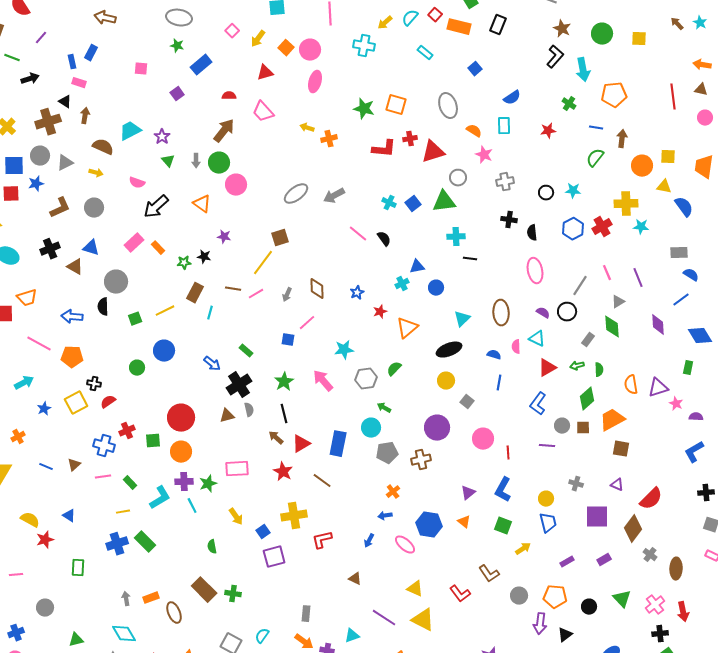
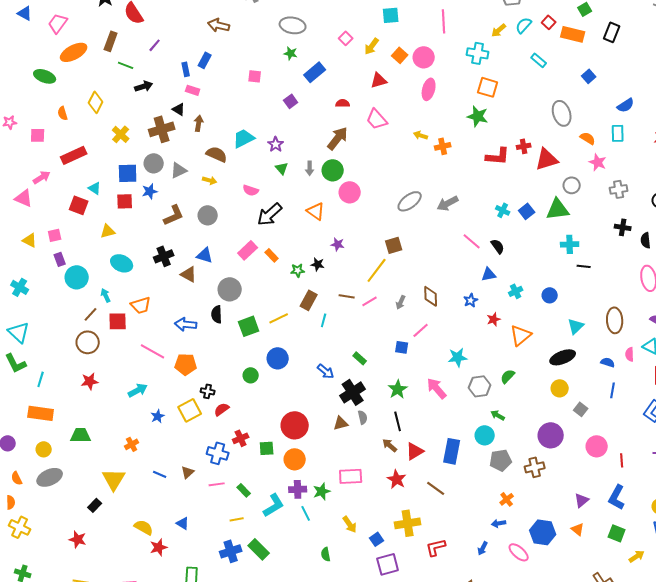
orange square: (396, 105) -> (488, 87), moved
blue triangle: (417, 267) -> (489, 274), moved
green square: (135, 319) -> (249, 326), size x1.5

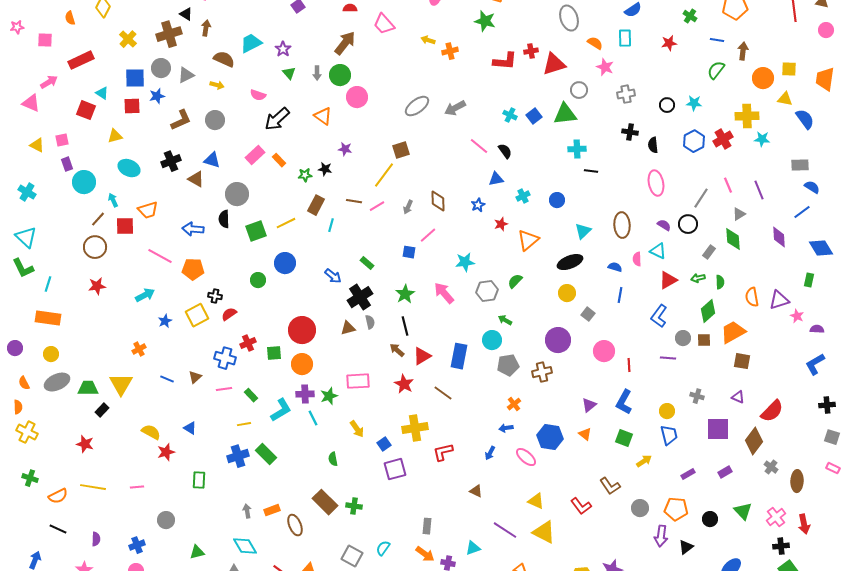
green trapezoid: (81, 435) -> (88, 388), moved

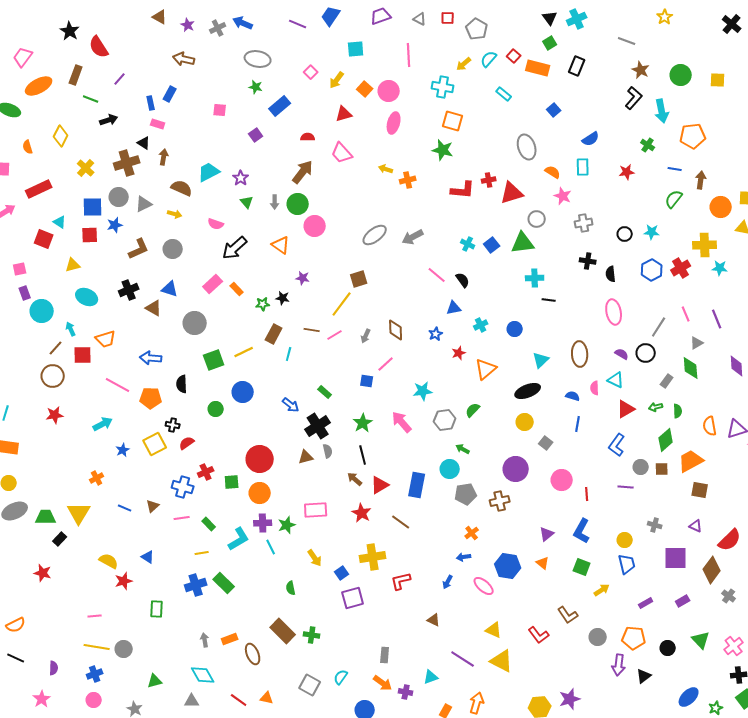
black semicircle: (224, 219) -> (182, 384), moved
yellow line: (93, 487) -> (97, 647), moved

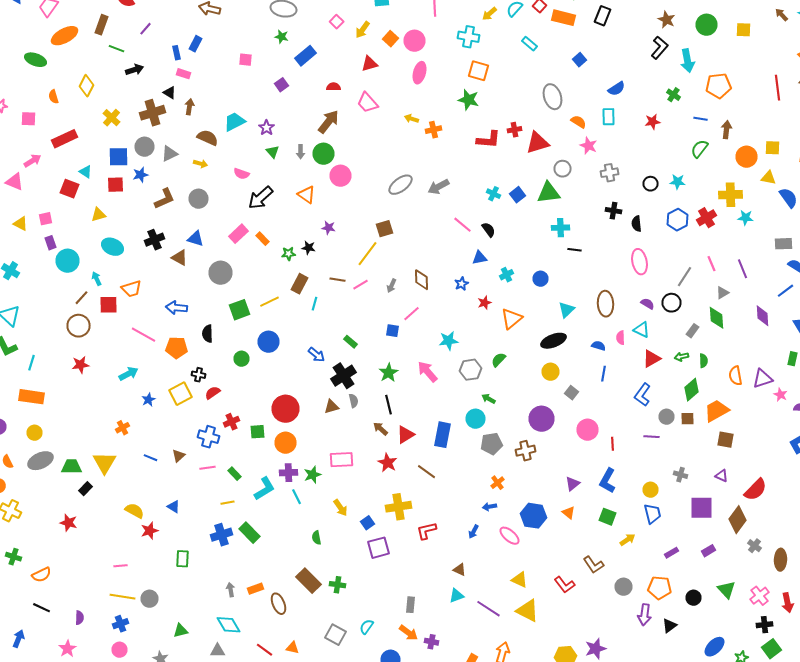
cyan triangle: (431, 677) -> (456, 596), moved

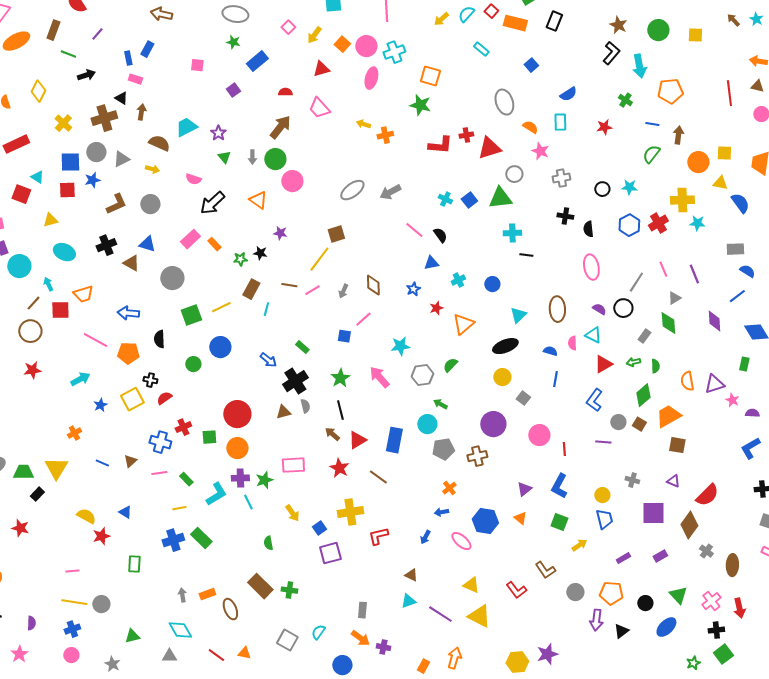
cyan cross: (468, 37) -> (394, 52), moved, turned -30
brown square: (688, 419) -> (639, 424), turned 32
blue ellipse: (714, 647) -> (666, 627), moved

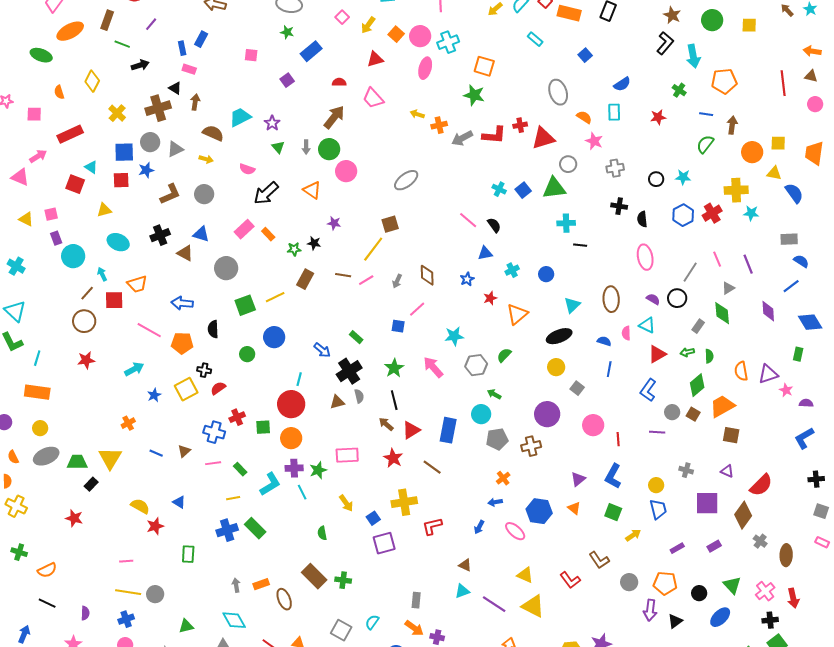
gray arrow: (390, 192) -> (462, 138), moved
cyan line: (266, 309) -> (299, 379), moved

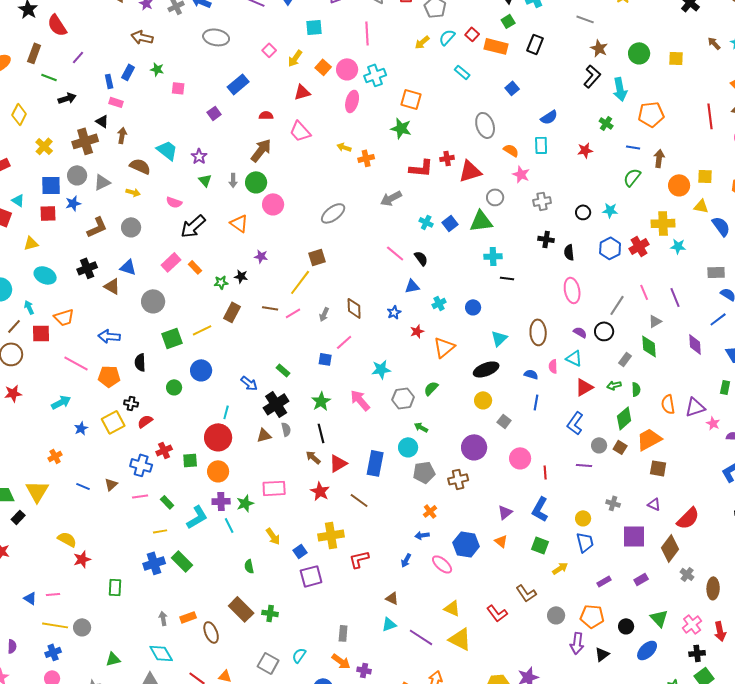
green star: (287, 32) -> (157, 69), moved
cyan trapezoid: (240, 117) -> (167, 150), turned 65
gray arrow: (462, 138) -> (391, 198), moved
blue triangle: (179, 502) -> (30, 598), moved

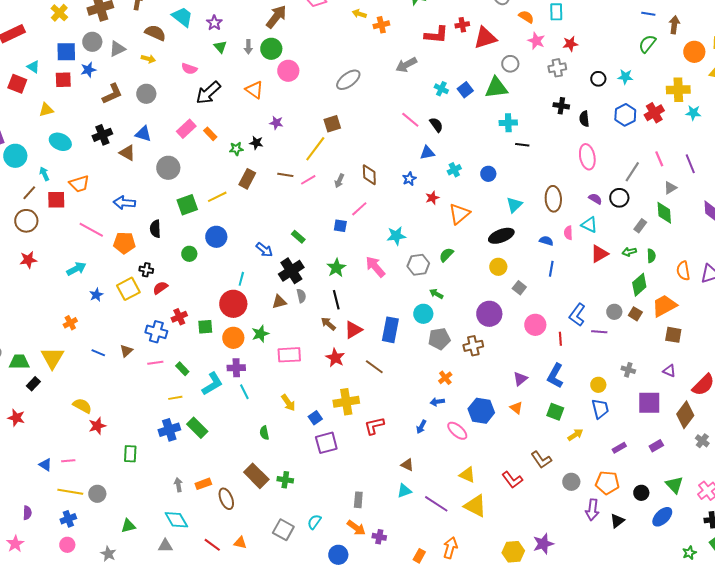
red star: (585, 150) -> (570, 44), moved
blue L-shape: (575, 423) -> (577, 315), moved
green star: (245, 503) -> (260, 334), moved

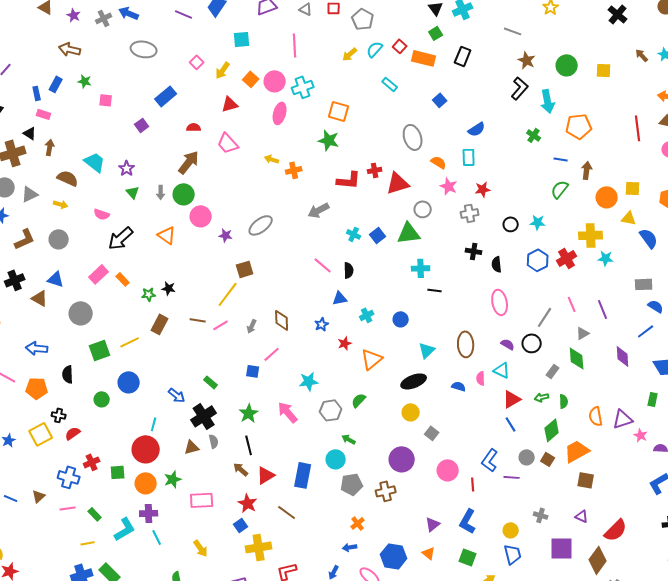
purple star: (276, 123) -> (226, 235), moved
black semicircle: (436, 125) -> (349, 270), turned 35
blue line: (551, 269) -> (511, 424), moved, turned -42
blue square: (315, 418) -> (241, 525), moved

